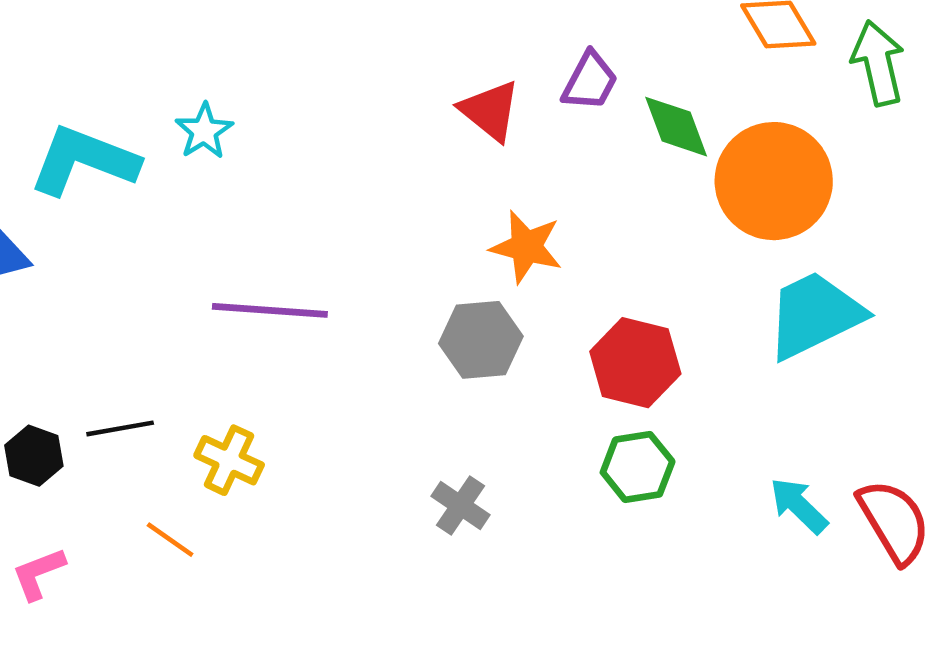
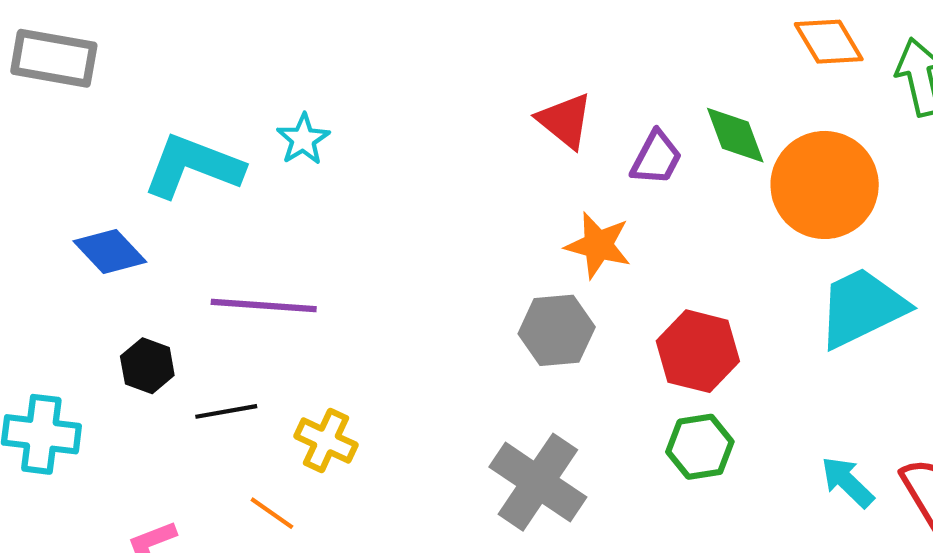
purple trapezoid: (590, 81) -> (656, 158), moved
purple line: (270, 310) -> (264, 305), moved
black hexagon: (34, 456) -> (147, 366), moved
gray cross: (461, 506) -> (538, 482), size x1.8

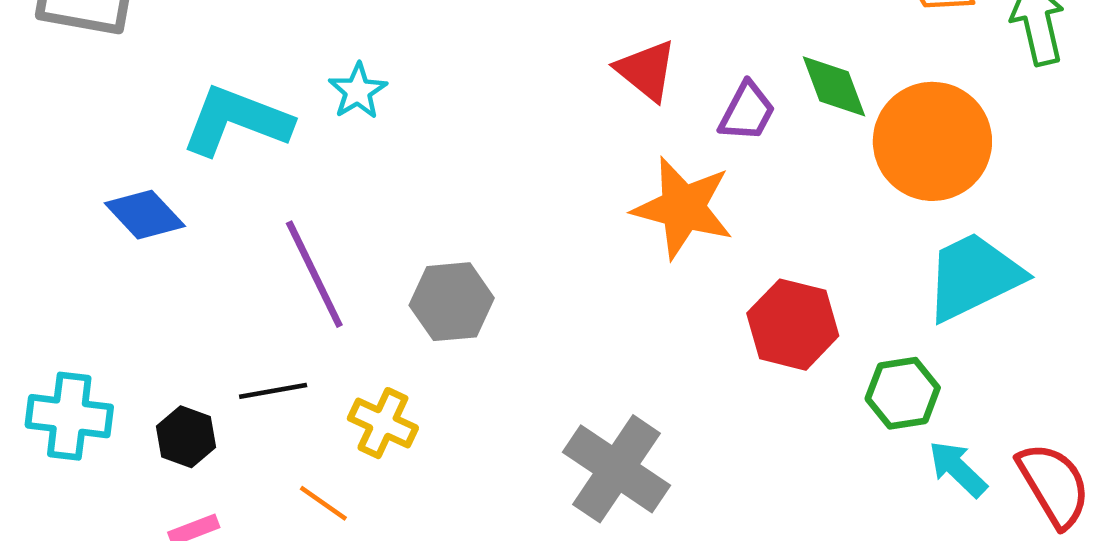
orange star: (598, 245) -> (683, 208), size x1.4
purple line: (264, 305) -> (314, 274), turned 60
gray hexagon: (557, 330) -> (452, 302), moved
black hexagon: (147, 366) -> (186, 437), moved
green hexagon: (700, 447) -> (903, 393), moved

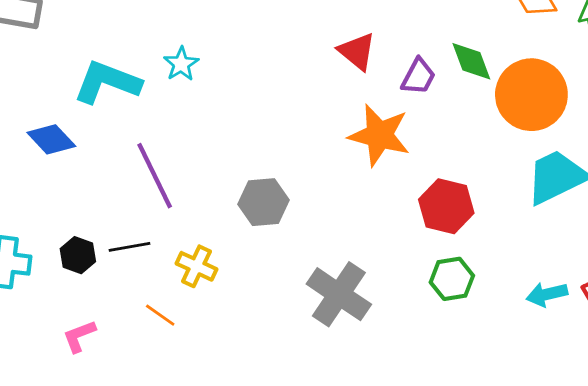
gray hexagon: (452, 302) -> (263, 202), moved
green hexagon: (903, 393) -> (452, 279), moved
black hexagon: (186, 437) -> (78, 255), moved
cyan arrow: (958, 469) -> (547, 294), turned -57

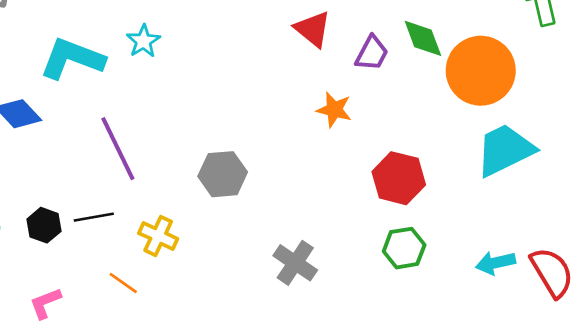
orange star: (379, 135) -> (334, 110), size x0.6
gray cross: (339, 294) -> (295, 263), size x0.7

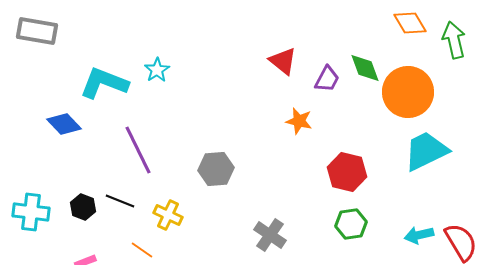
black line: (94, 217) -> (120, 201), turned 32

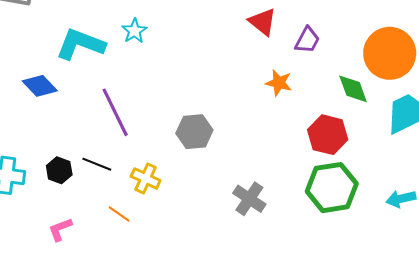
green diamond: (365, 68) -> (353, 89), moved
green hexagon: (351, 224) -> (332, 188), size x1.6

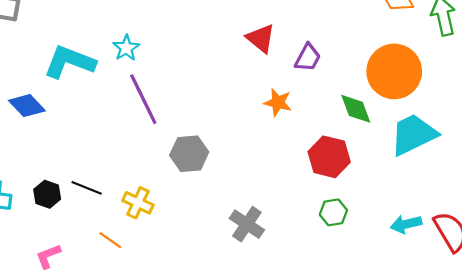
purple line: (115, 112) -> (143, 99), moved
green hexagon: (332, 188) -> (333, 212), size x0.5

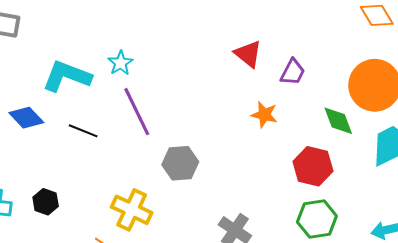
black line: (87, 188) -> (83, 131), moved
yellow cross: (138, 203) -> (132, 210), size x1.4
green hexagon: (333, 212) -> (317, 219), size x1.5

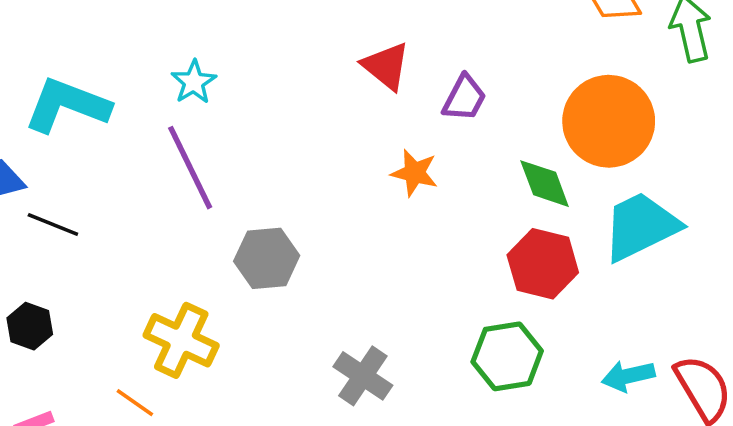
cyan star: (121, 63) -> (194, 82), moved
black line: (83, 131) -> (53, 225), moved
red hexagon: (313, 166) -> (543, 264), moved

